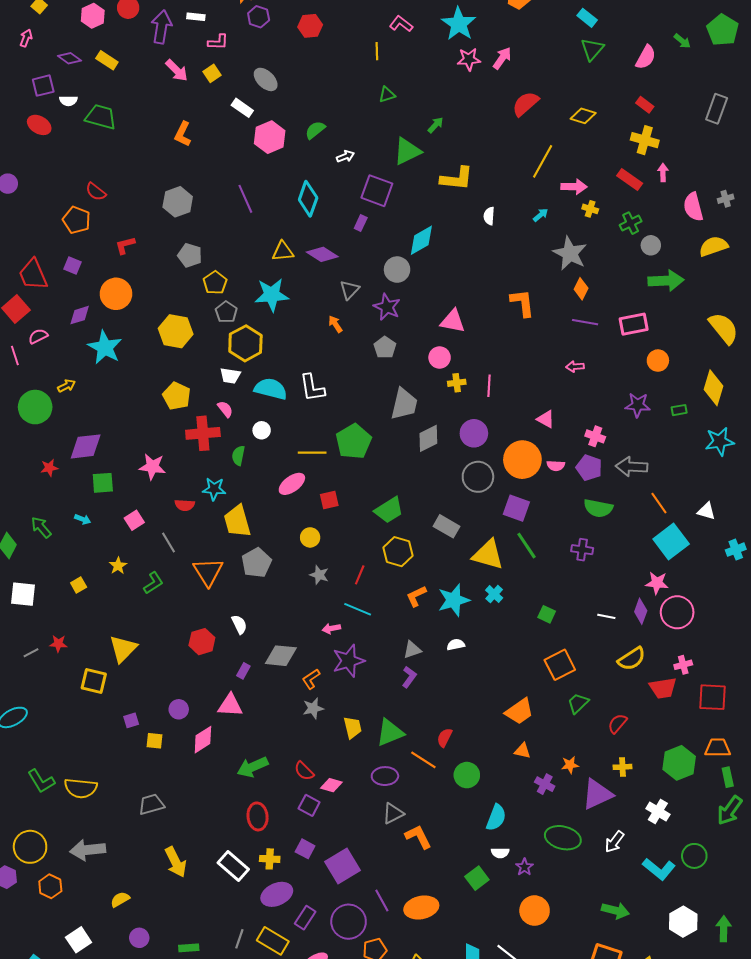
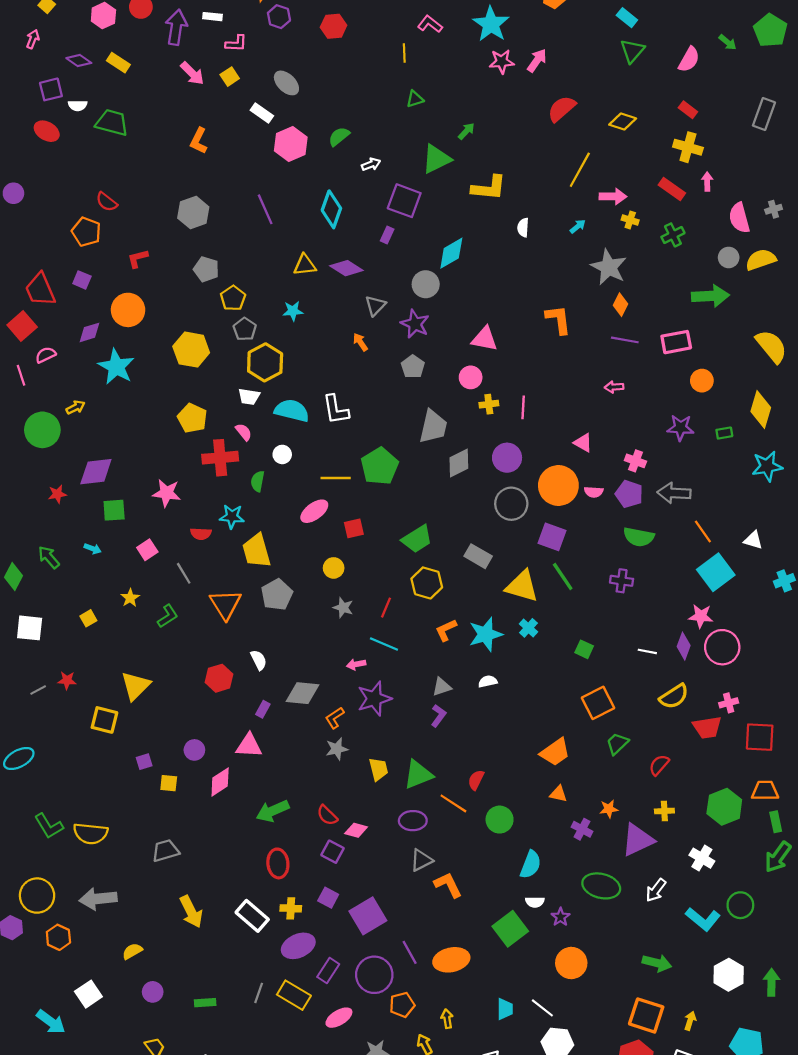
gray circle: (651, 245) -> (729, 257), moved
cyan star: (272, 295) -> (293, 311), size x0.6
green square: (477, 878) -> (510, 929), size x1.4

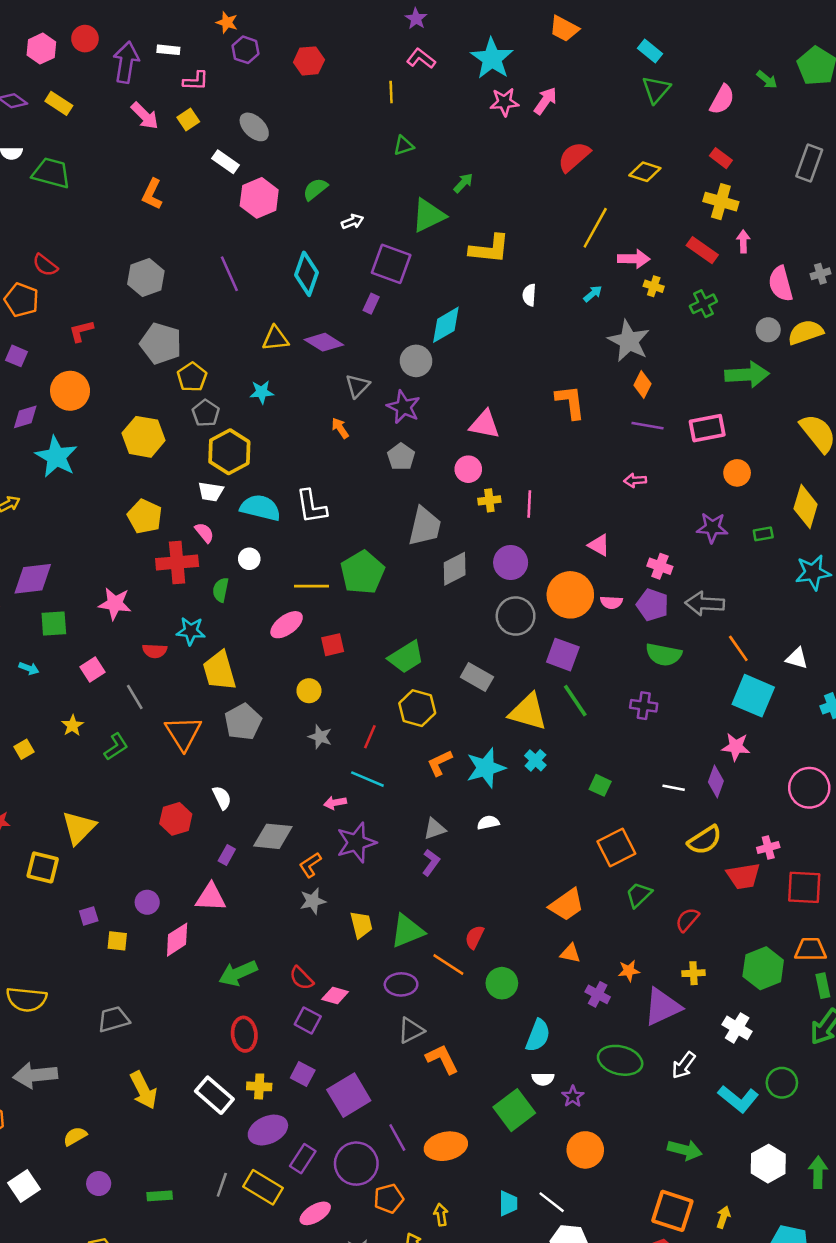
gray pentagon: (206, 269) -> (161, 343), size x1.4
cyan square: (716, 572) -> (753, 696), turned -30
pink circle: (722, 647) -> (809, 788), moved

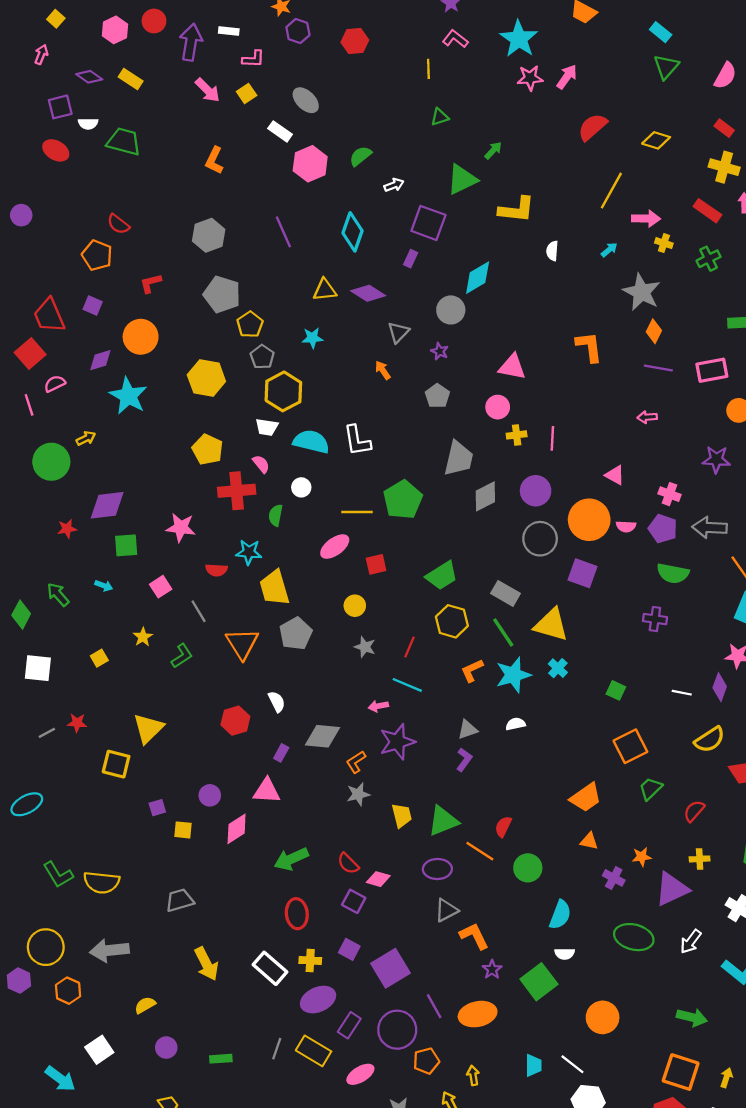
purple star: (404, 407) -> (440, 351), size x0.6
green line: (575, 701) -> (503, 632), moved
purple star: (573, 1096) -> (492, 969), moved

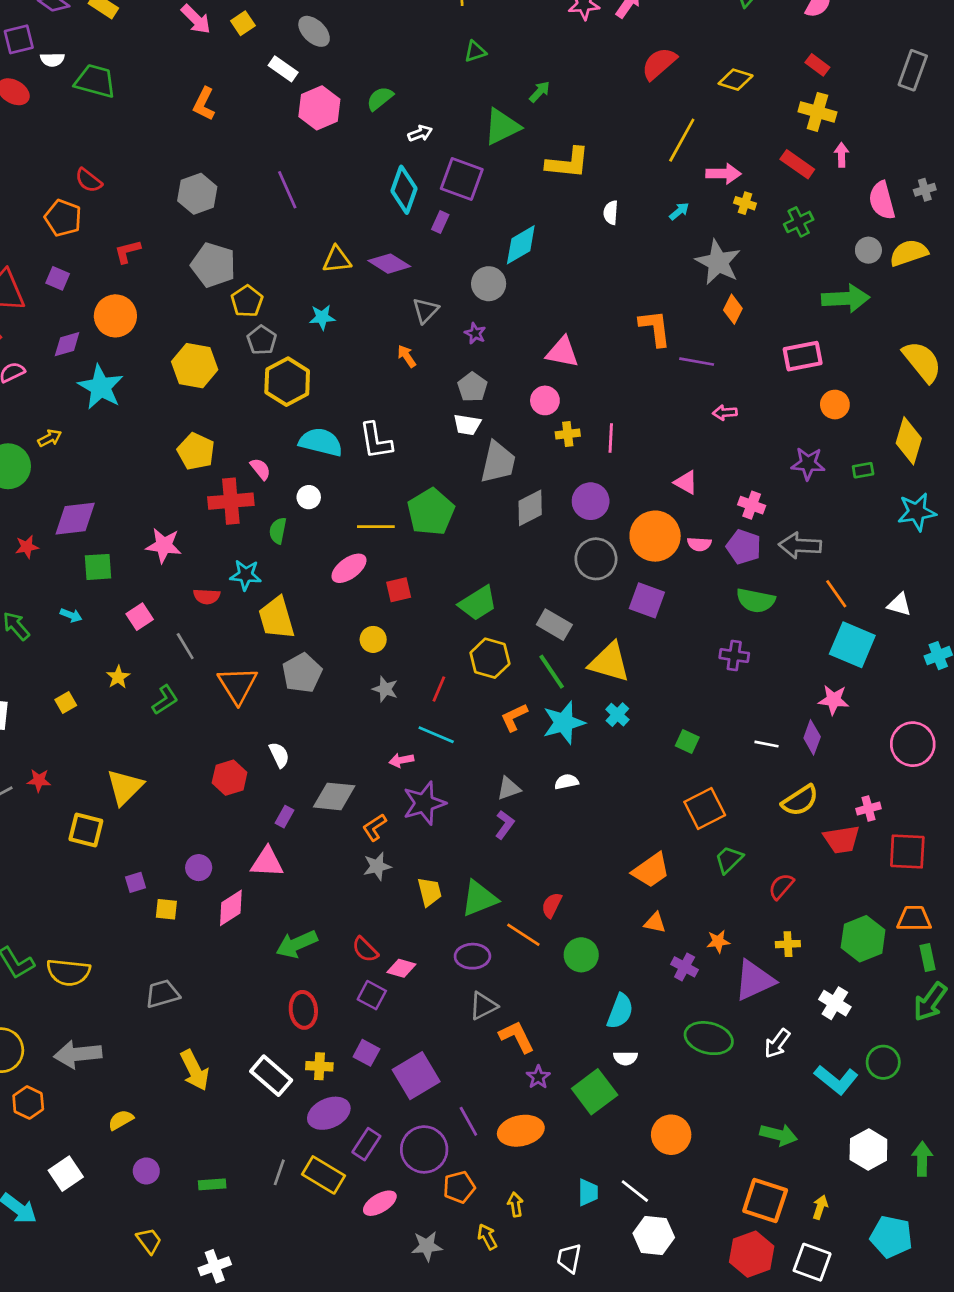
cyan diamond: (353, 232) -> (404, 190), moved
purple line: (658, 368) -> (697, 362), moved
white trapezoid: (267, 427) -> (467, 425), moved

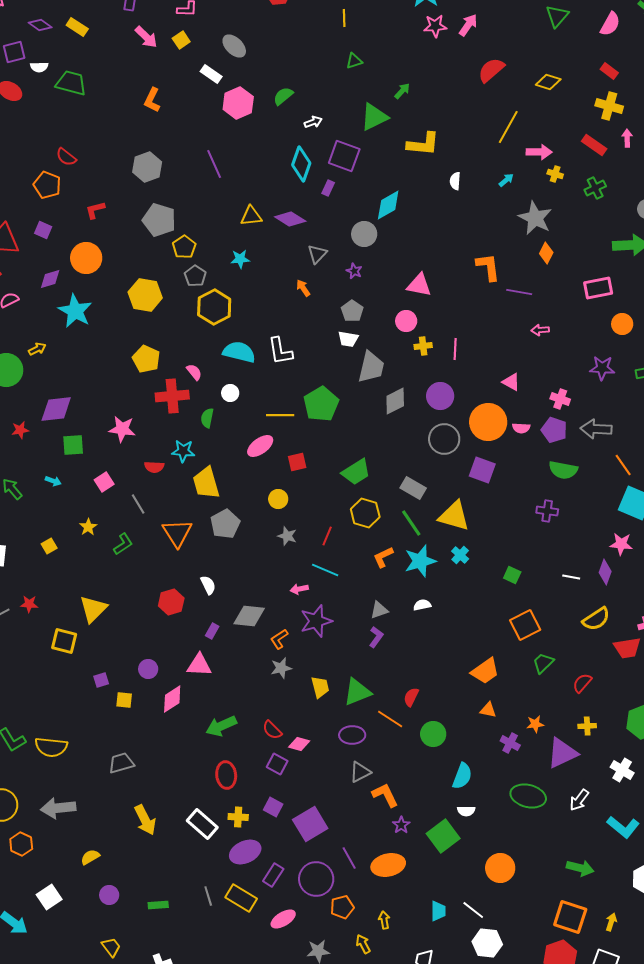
gray line: (279, 1172) -> (208, 896), turned -36

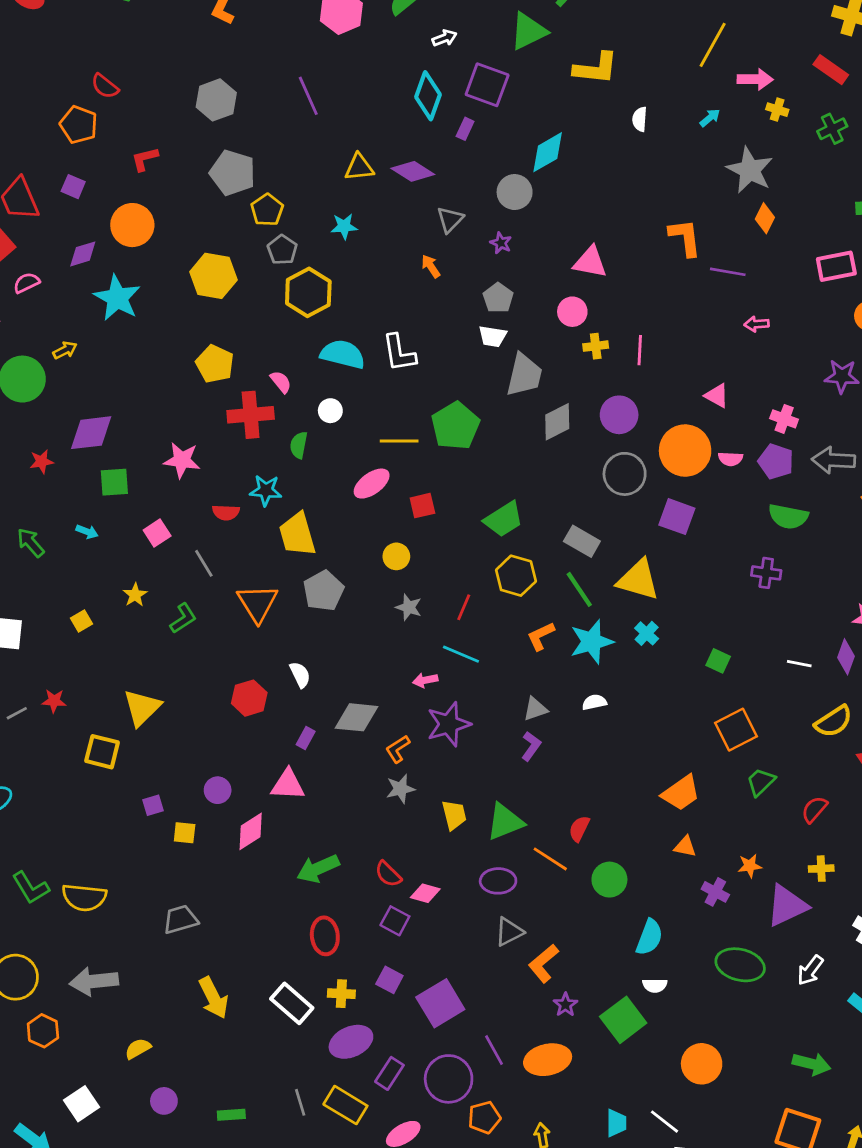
orange L-shape: (385, 795) -> (543, 963), turned -104

